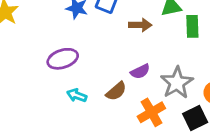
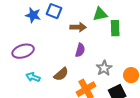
purple semicircle: (140, 71) -> (80, 50), moved, turned -48
gray star: (177, 83) -> (104, 68), size x0.7

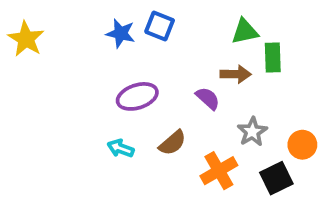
brown arrow: (78, 27) -> (236, 74), moved
purple semicircle: (80, 50) -> (208, 98), turned -64
purple ellipse: (23, 51) -> (137, 96), moved

